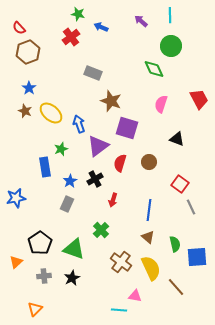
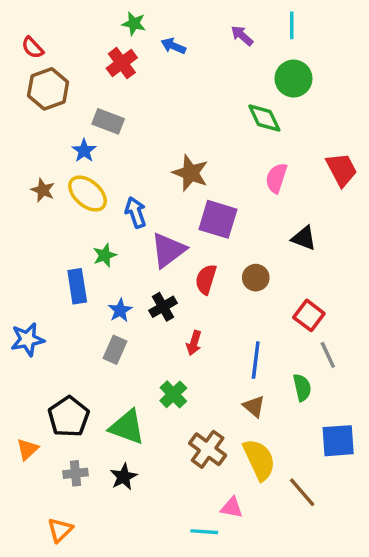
gray rectangle: (93, 73) -> (108, 121), moved
blue star: (29, 88) -> (84, 151), moved
green semicircle: (175, 244) -> (302, 387), moved

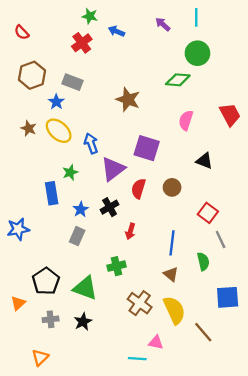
brown hexagon: (48, 89) -> (32, 75), moved
green diamond: (264, 118) -> (178, 80), turned -60
brown star: (191, 173) -> (128, 99), moved
green cross: (173, 394) -> (116, 266), turned 30

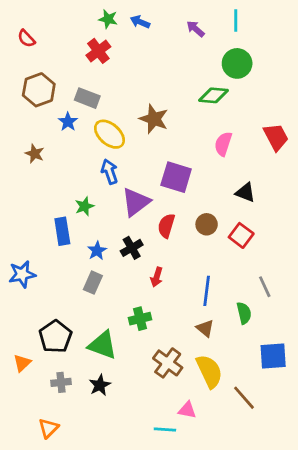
blue arrow: (116, 31) -> (140, 22), moved
yellow ellipse: (59, 131) -> (109, 134), moved
red square: (208, 213) -> (241, 235), moved

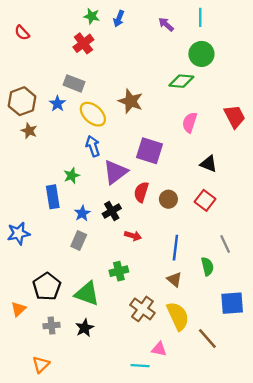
blue arrow: (140, 22) -> (119, 19), turned -91
brown hexagon: (39, 90) -> (22, 101), moved
brown circle: (207, 224) -> (168, 199), moved
red arrow: (157, 277) -> (133, 236), turned -91

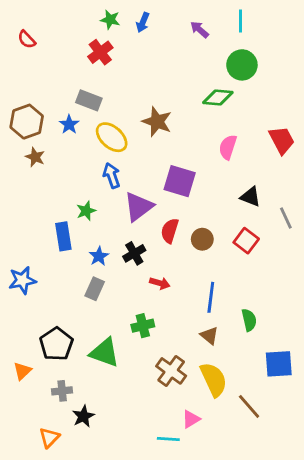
gray line: (225, 244) -> (286, 218), moved
black star: (85, 328) -> (83, 416), moved
pink triangle: (159, 349) -> (191, 419), turned -42

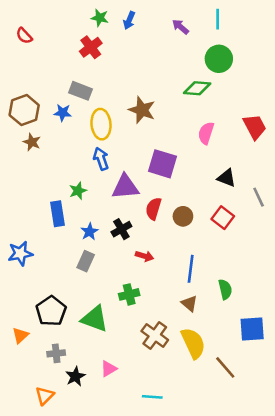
blue star: (69, 124) -> (63, 113), turned -30
yellow ellipse: (112, 137) -> (101, 124), turned 44
purple triangle: (139, 207) -> (125, 187), turned 32
pink triangle: (191, 419) -> (109, 369), moved

